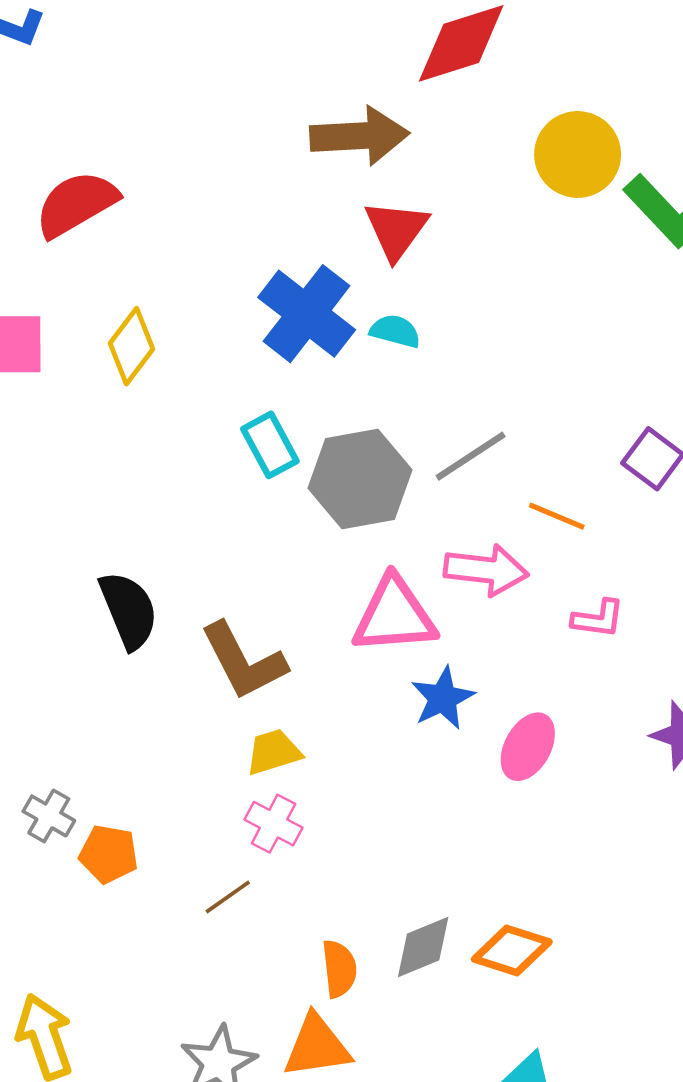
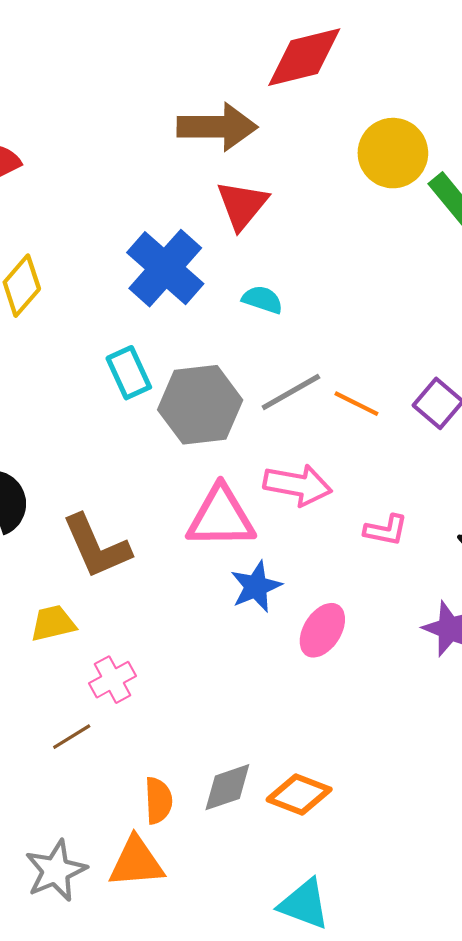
cyan semicircle: (395, 331) -> (262, 300), moved
orange line: (557, 516) -> (356, 404), moved
yellow trapezoid: (273, 752) -> (53, 623), moved
pink cross: (274, 824) -> (113, 680), turned 30

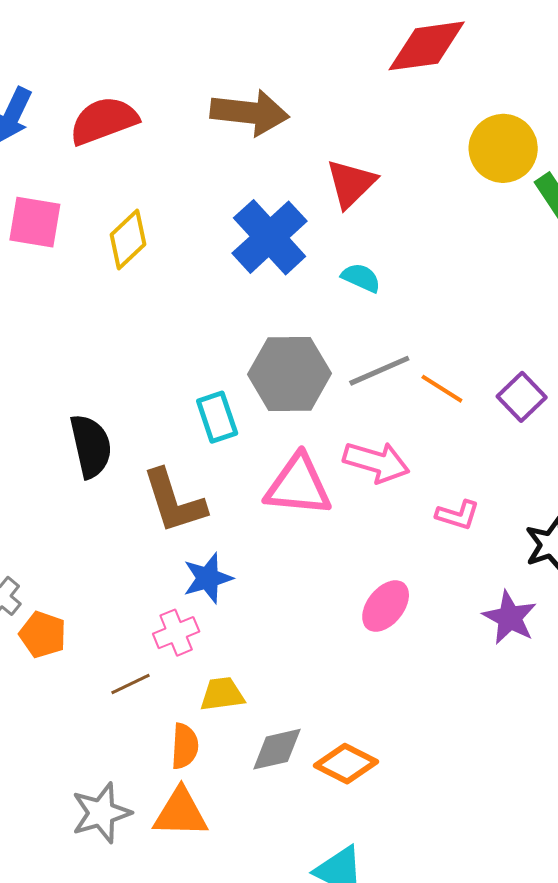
brown arrow: (217, 127) -> (250, 113), moved
cyan rectangle: (129, 373) -> (217, 417), moved
blue star: (256, 587) -> (208, 578), moved
yellow trapezoid: (53, 623) -> (222, 694), moved
orange semicircle: (158, 801) -> (185, 746), moved

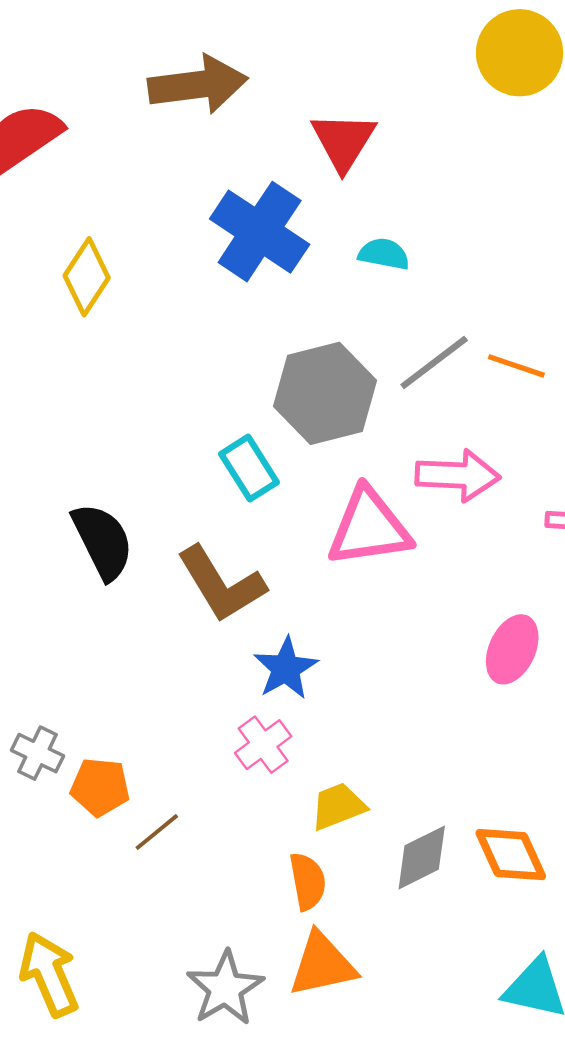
brown line: (130, 684) -> (157, 832), moved
orange diamond: (346, 764) -> (511, 855), turned 52

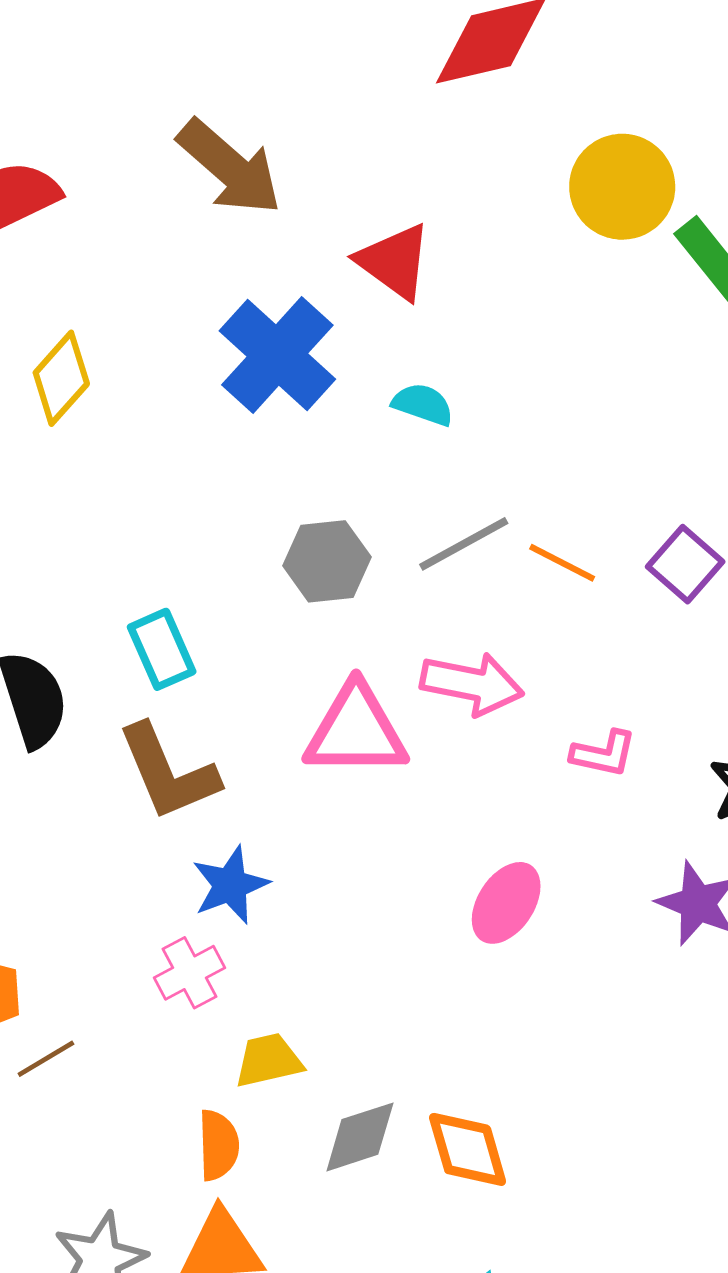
brown arrow: (198, 85) -> (230, 167), turned 40
red triangle: (343, 141) -> (394, 262), turned -34
gray hexagon: (325, 393) -> (327, 561), size x0.7
cyan rectangle: (249, 468) -> (162, 649), moved

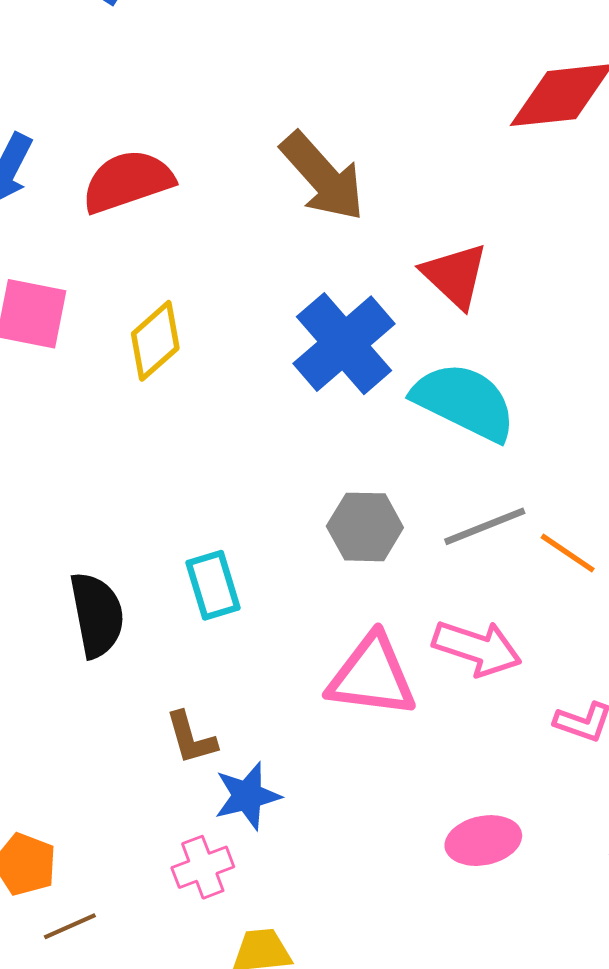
cyan semicircle: (423, 404) -> (464, 402), size x2.0
brown L-shape: (168, 772) -> (191, 738), moved, size x0.6
pink ellipse: (506, 903) -> (483, 841), turned 38

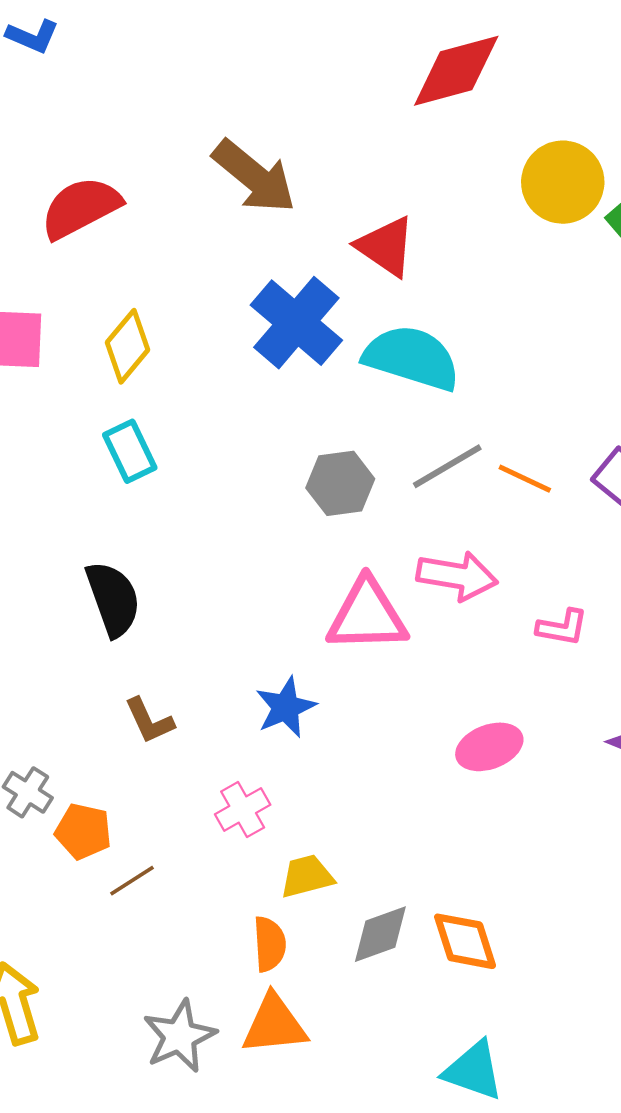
cyan rectangle: (213, 585) -> (130, 451), moved
brown L-shape: (191, 738) -> (149, 721), moved
blue star: (247, 796) -> (286, 707), moved

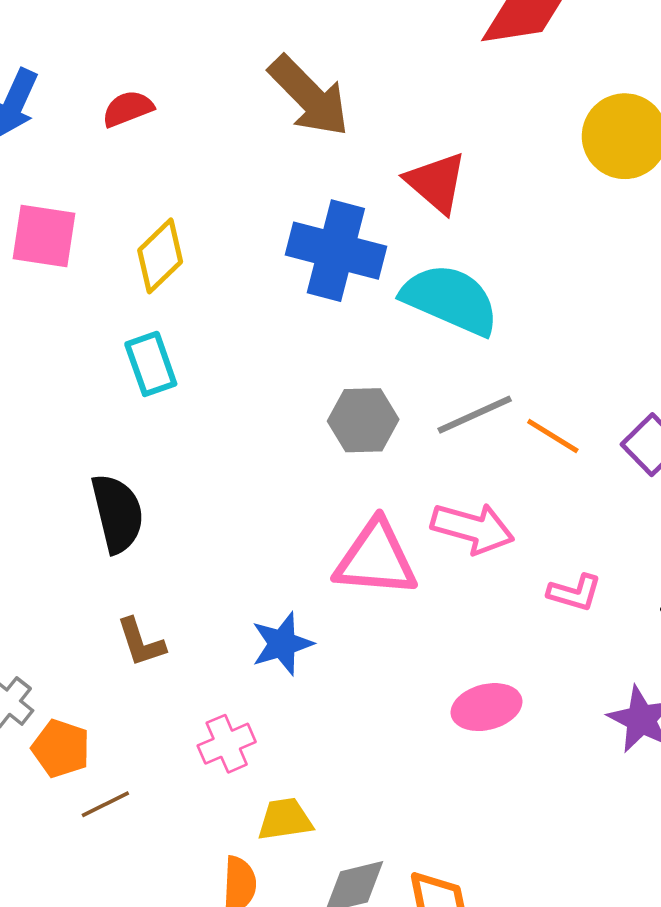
red semicircle: (81, 208) -> (128, 109), size x0.6
blue cross: (296, 323) -> (336, 251), turned -32

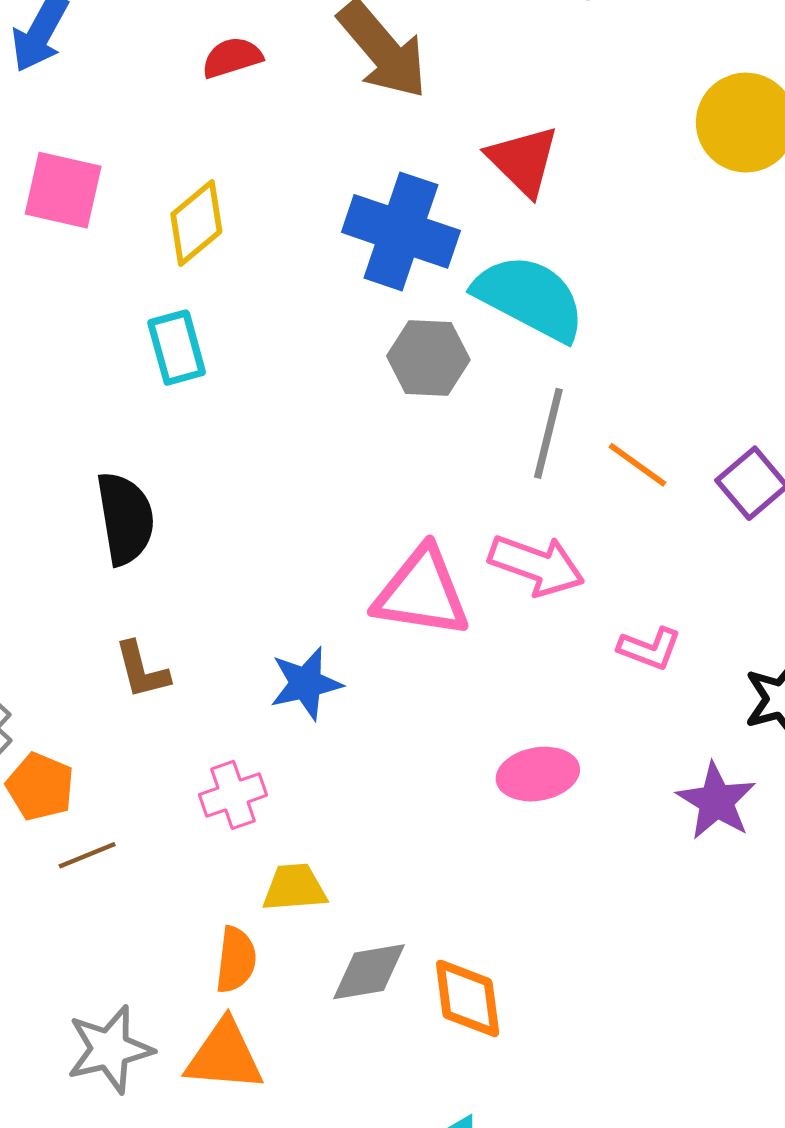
red semicircle: (128, 109) -> (232, 58), moved
gray line: (475, 415) -> (548, 433), turned -56
gray hexagon: (363, 420) -> (428, 358), moved

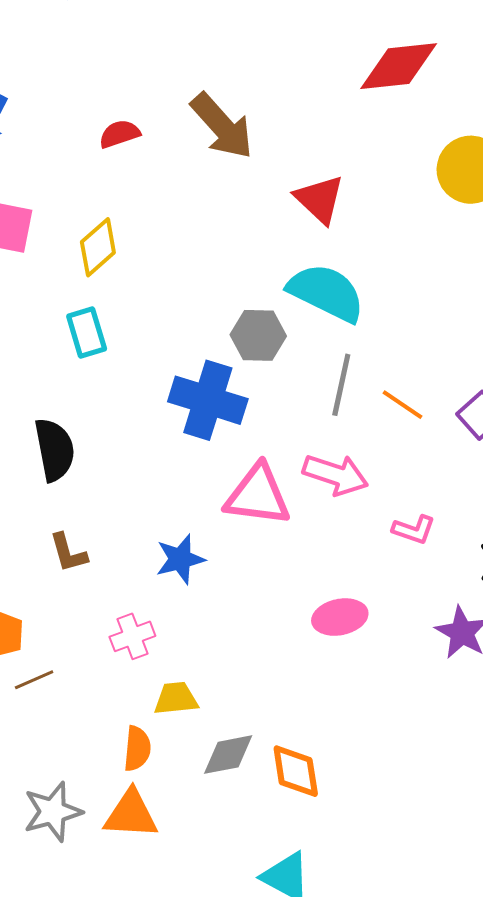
blue cross: (401, 231) -> (208, 400), moved

